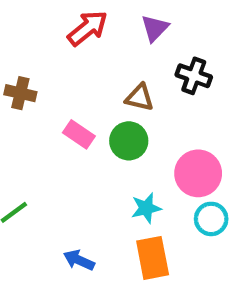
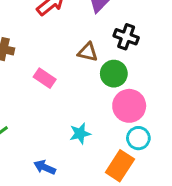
green circle: (129, 141) -> (114, 74), moved
cyan star: (146, 208) -> (80, 133), moved
orange rectangle: (153, 258) -> (120, 166), moved, turned 44

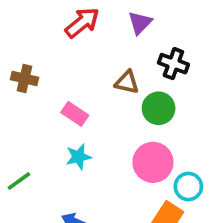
pink circle: (129, 106) -> (153, 162), moved
cyan star: (80, 133) -> (78, 157), moved

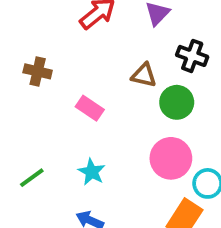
cyan star: (78, 157) -> (92, 172), moved, turned -30

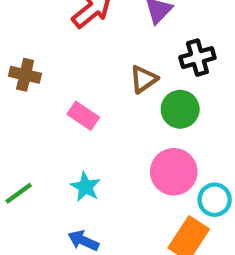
black cross: (192, 56) -> (197, 58), turned -36
brown triangle: (144, 75) -> (144, 79), turned -48

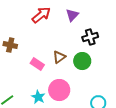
brown triangle: (144, 79) -> (59, 57), moved
pink circle: (174, 172) -> (59, 90), moved

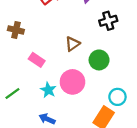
green circle: (82, 61) -> (99, 60), moved
pink rectangle: (37, 64) -> (37, 60), moved

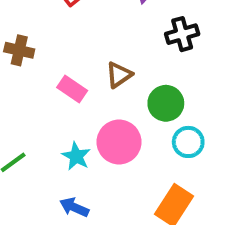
pink rectangle: (37, 60) -> (72, 89), moved
cyan circle: (117, 97) -> (188, 142), moved

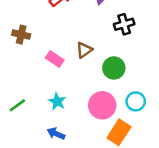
pink circle: (119, 142) -> (102, 105), moved
cyan circle: (188, 142) -> (136, 101), moved

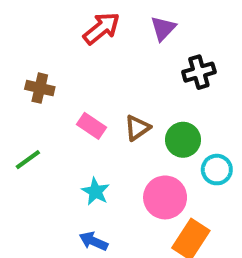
brown triangle: (84, 50) -> (137, 128), moved
cyan circle: (136, 101) -> (217, 170), moved
green line: (17, 105) -> (28, 160), moved

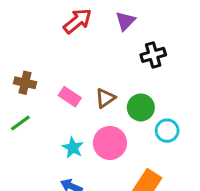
brown cross: (40, 88) -> (25, 83), moved
pink circle: (165, 197) -> (110, 143), moved

